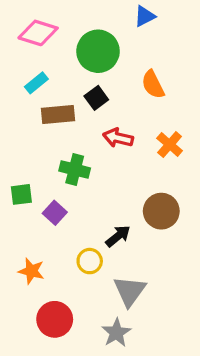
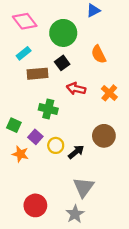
pink diamond: (38, 33) -> (25, 21), turned 35
green square: (21, 194) -> (14, 125), turned 32
yellow circle: (90, 261) -> (56, 145), moved
orange star: (31, 271) -> (20, 154), moved

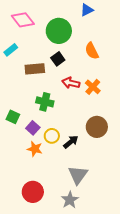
cyan rectangle: (24, 53) -> (11, 50), moved
orange cross: (109, 93) -> (93, 87), moved
orange star: (20, 154) -> (35, 149), moved

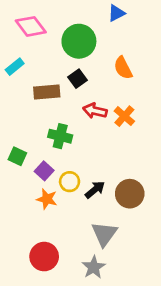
brown circle: (97, 127) -> (130, 194), moved

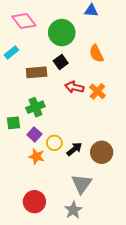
blue triangle: (116, 13) -> (91, 11), turned 32
green cross: (60, 136) -> (35, 107), moved, turned -36
green square: (17, 156) -> (13, 123), turned -32

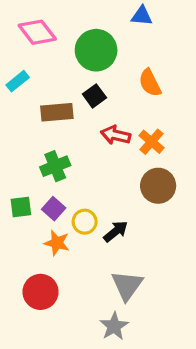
green square: (13, 123) -> (21, 207), moved
brown circle: (102, 152) -> (158, 186), moved
red circle: (34, 202) -> (41, 292), moved

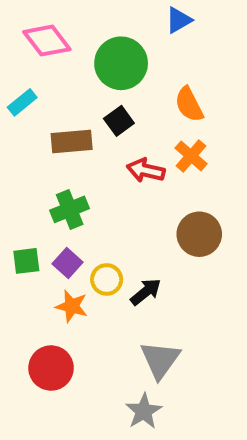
blue triangle: (142, 16) -> (179, 20), turned -35
orange cross: (152, 142) -> (191, 156), moved

